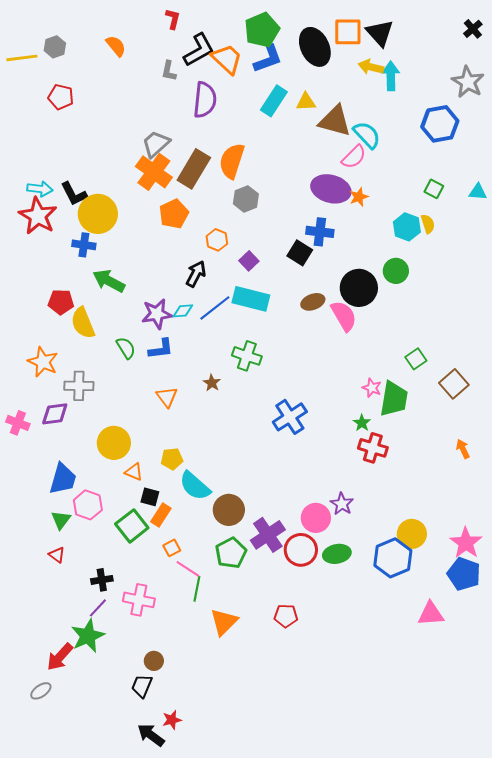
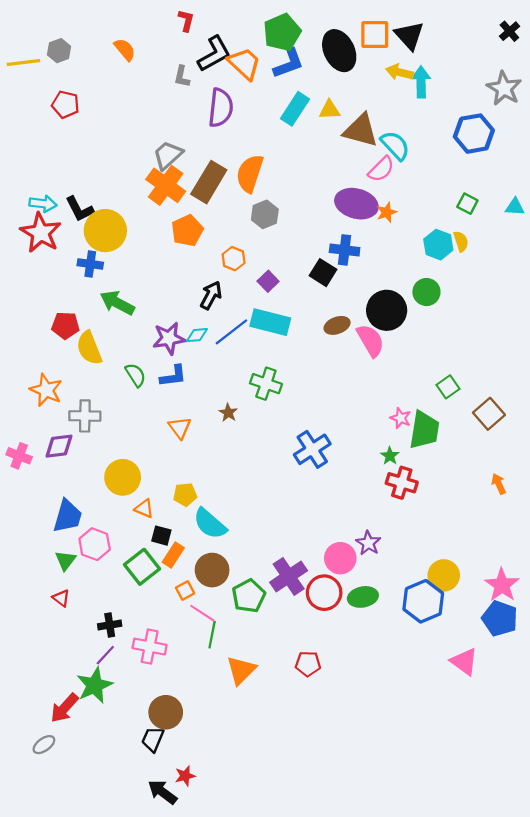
brown circle: (229, 510) -> (212, 570), moved
pink triangle: (431, 614) -> (464, 662), turned 40
brown circle: (154, 661) -> (166, 712), size x1.6

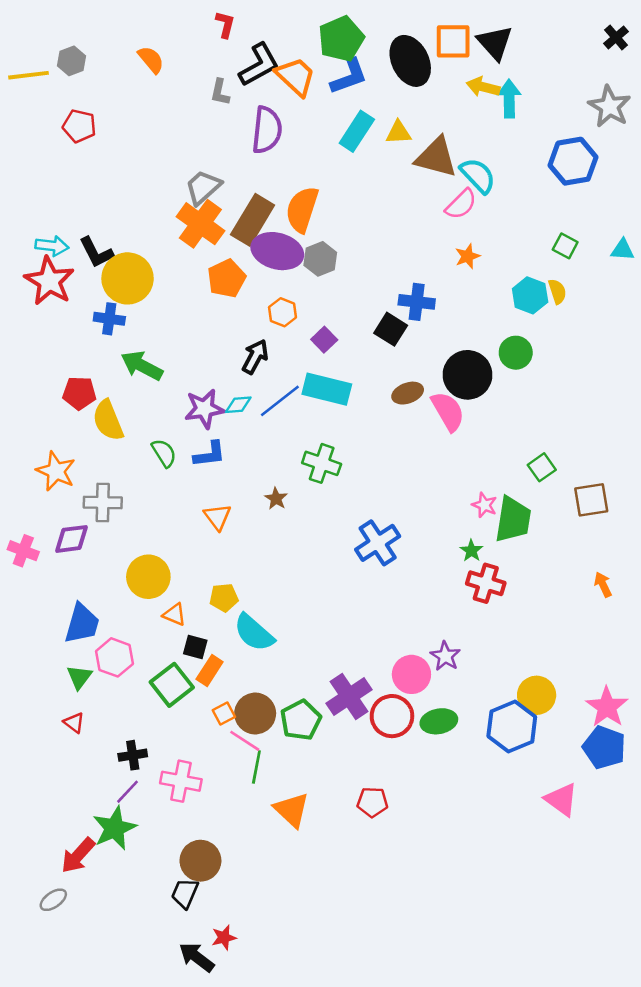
purple ellipse: (356, 204) -> (277, 251), moved
brown square: (489, 414) -> (591, 500), turned 32
brown circle: (212, 570) -> (255, 713), moved
orange triangle: (241, 670) -> (292, 810), turned -32

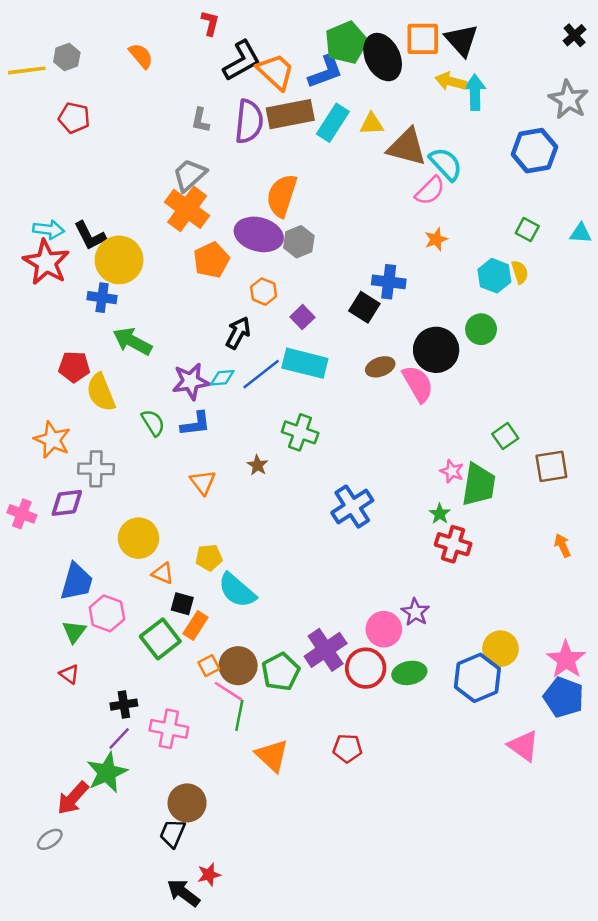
green pentagon: (341, 39) -> (346, 43), moved
gray L-shape: (220, 92) -> (200, 120), moved
brown rectangle: (253, 220) -> (290, 114), moved, turned 48

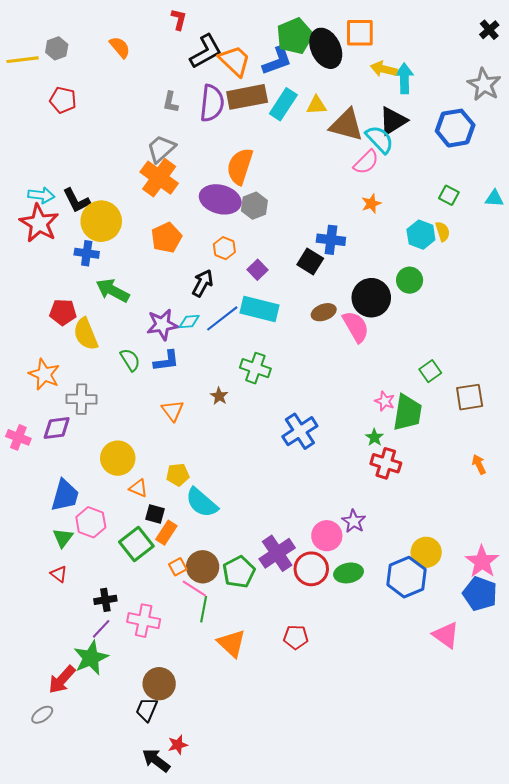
black triangle: (462, 40) -> (393, 121), moved, turned 40
orange pentagon: (211, 260) -> (166, 238), moved

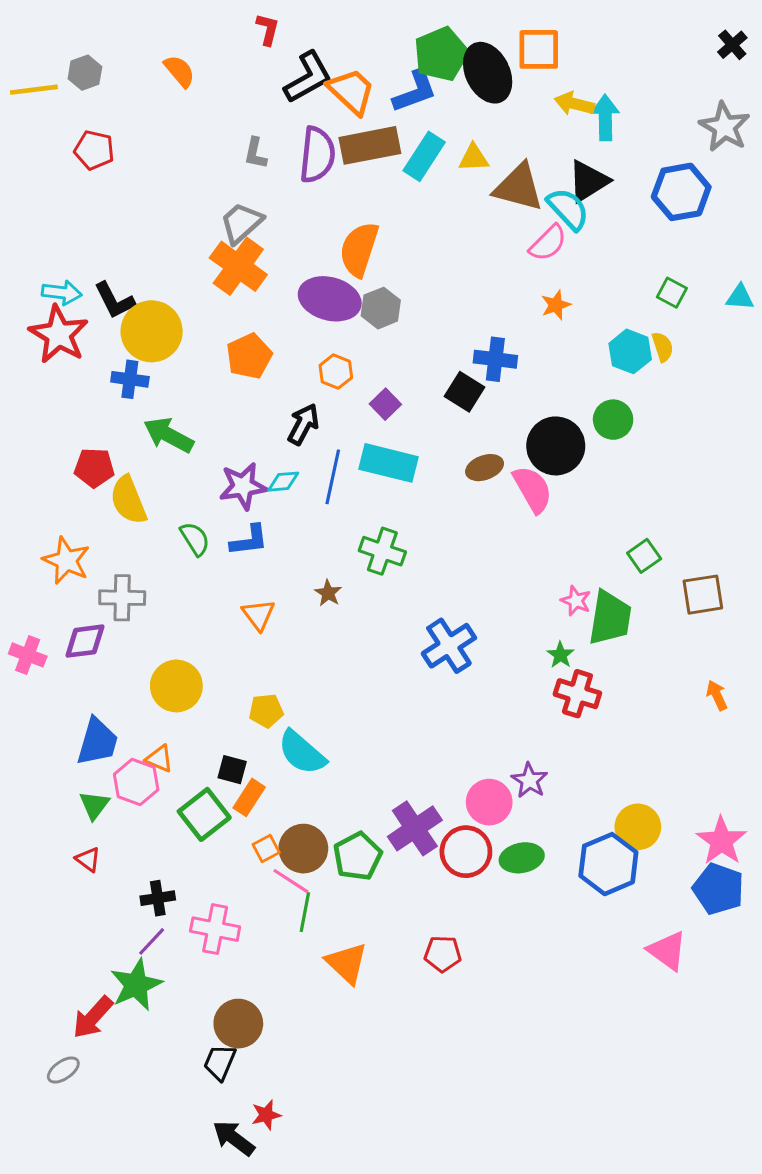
blue line: (222, 318) -> (333, 477), turned -40
orange triangle: (138, 488) -> (159, 759), moved

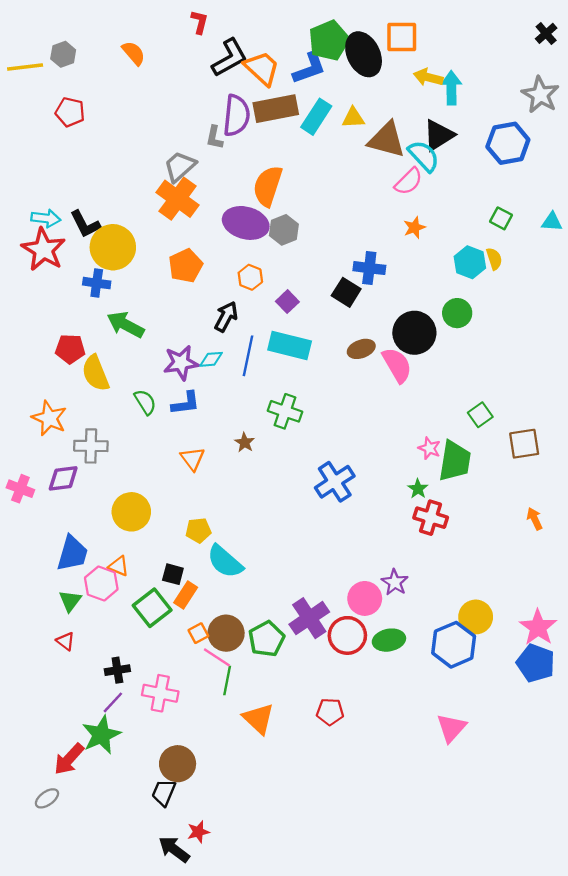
gray L-shape: (255, 153) -> (215, 137), moved
pink triangle: (667, 951) -> (451, 728), moved, turned 36

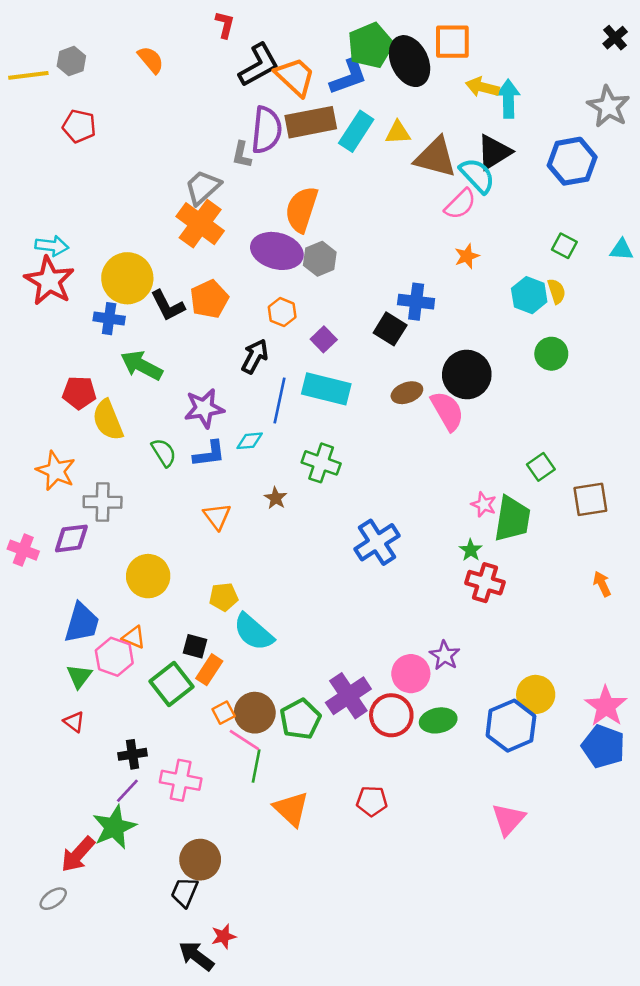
black L-shape: (85, 224) -> (168, 306), moved
green circle: (457, 313) -> (551, 354), moved
cyan diamond: (211, 359) -> (250, 441), moved

